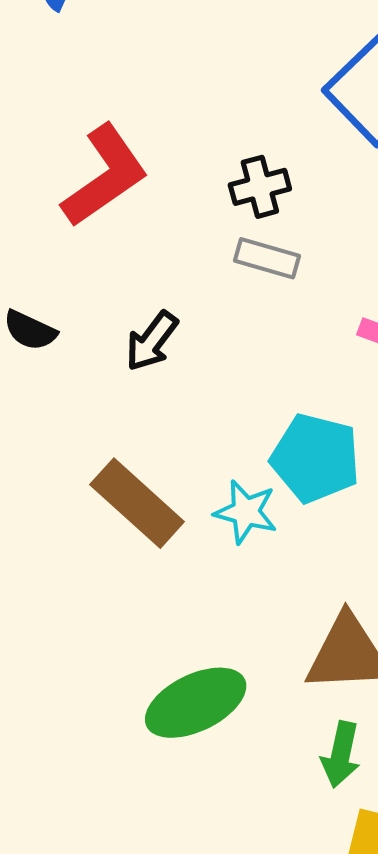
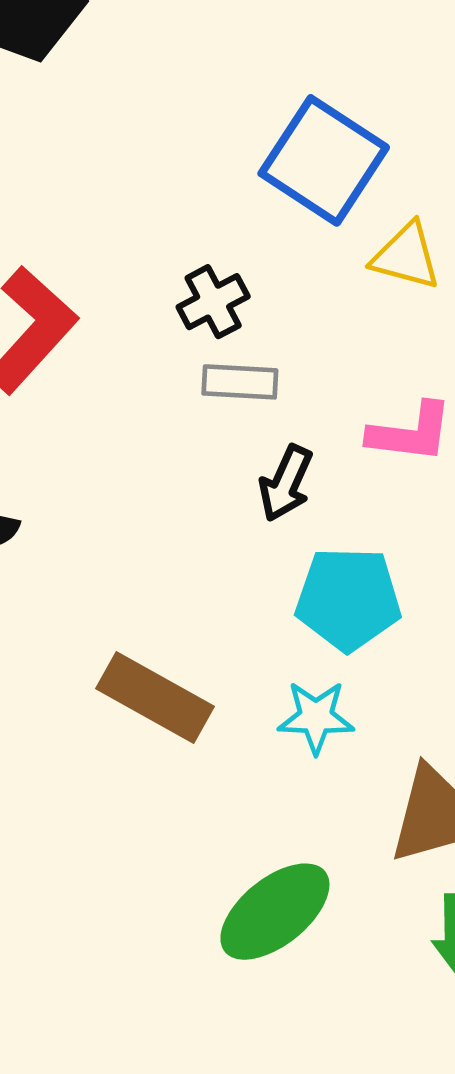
black arrow: (152, 341) -> (286, 483), moved
cyan star: (246, 512) -> (316, 717), moved

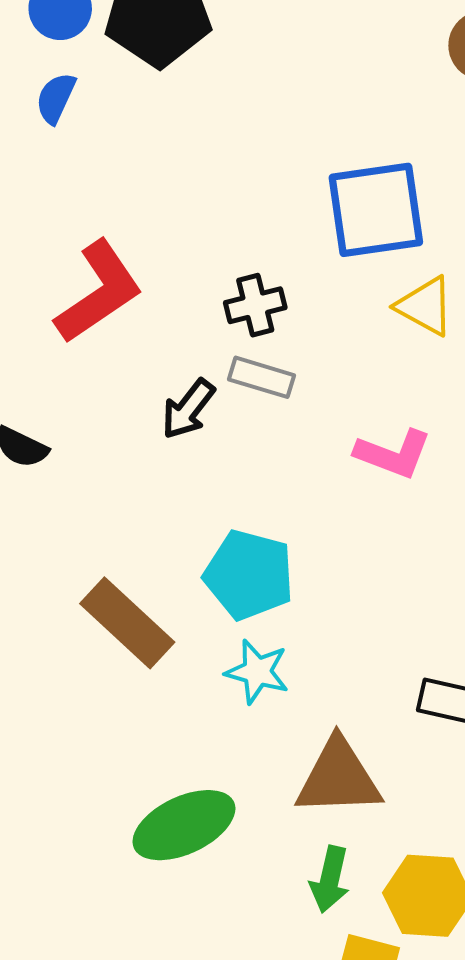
blue square: (324, 160) -> (376, 210), turned 35
black arrow: (286, 483) -> (188, 409), moved
cyan pentagon: (348, 599) -> (249, 575), moved

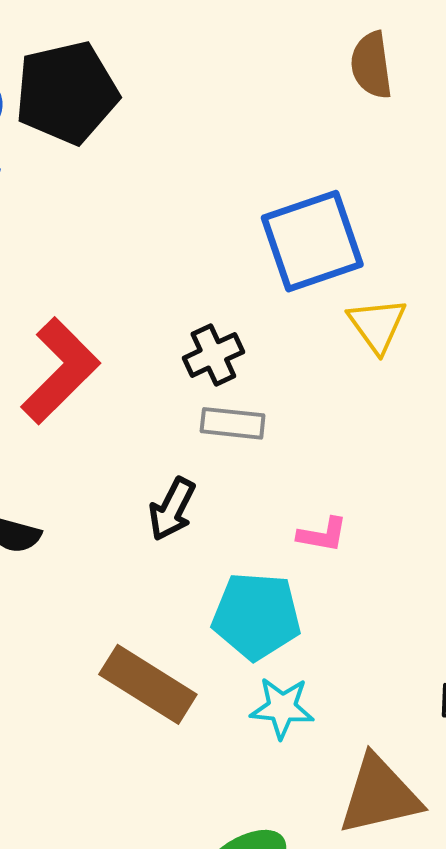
yellow triangle: (425, 306) -> (377, 325), turned 36
black arrow: (188, 409) -> (172, 509), moved
pink L-shape: (393, 454) -> (322, 535), moved, size x0.7

